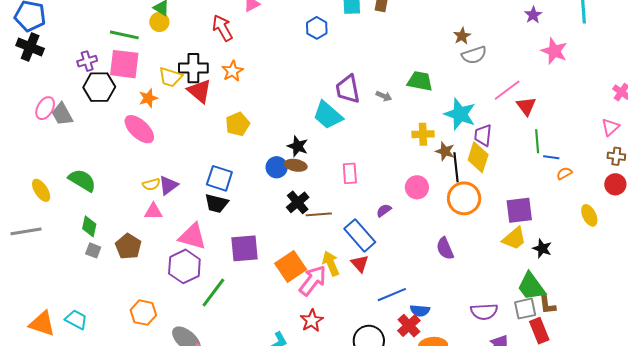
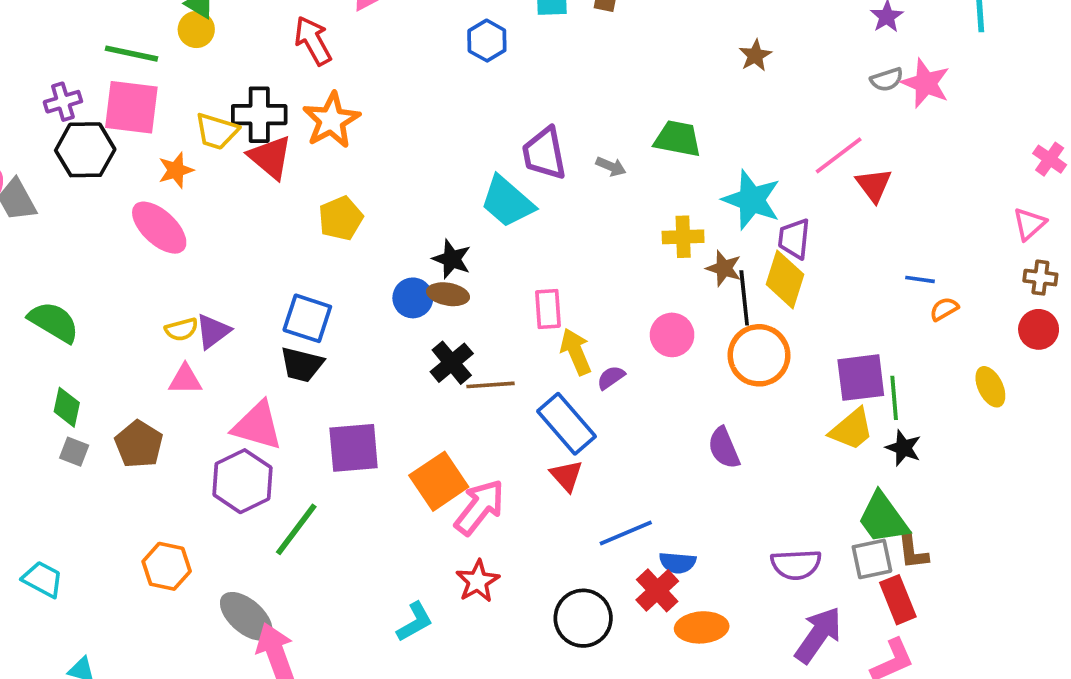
gray semicircle: (474, 55) -> (887, 79), moved, size x0.7
orange star: (233, 71) -> (331, 120), size x1.4
green line: (537, 141) -> (894, 398), moved
yellow arrow: (331, 263) -> (576, 352), moved

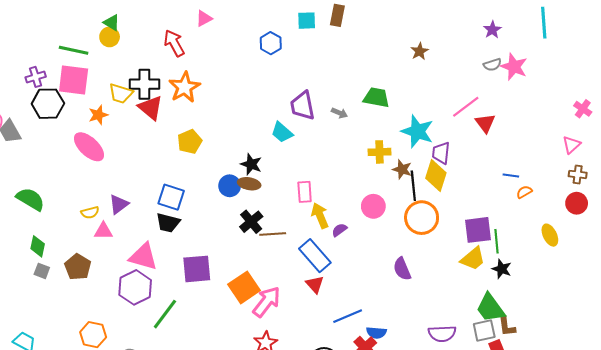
cyan trapezoid: (507, 202) -> (282, 132), size x0.7
yellow semicircle: (181, 329) -> (90, 212), moved

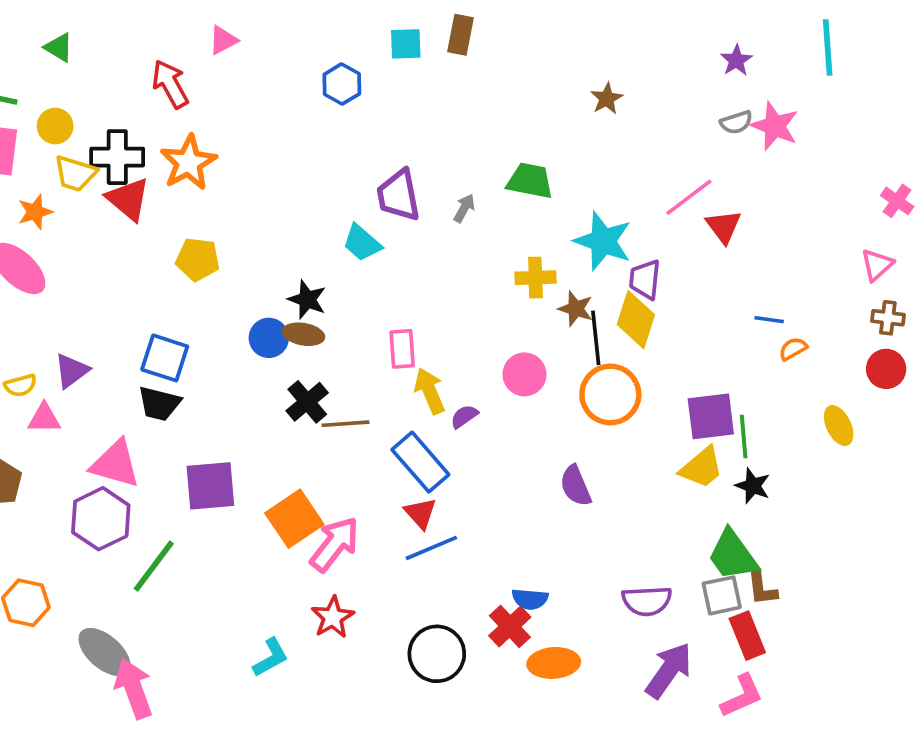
yellow circle: (110, 37) -> (55, 126), moved
gray arrow: (339, 113) -> (464, 208), turned -84
yellow pentagon: (190, 142) -> (198, 259), turned 30
blue line: (348, 316) -> (431, 548), moved

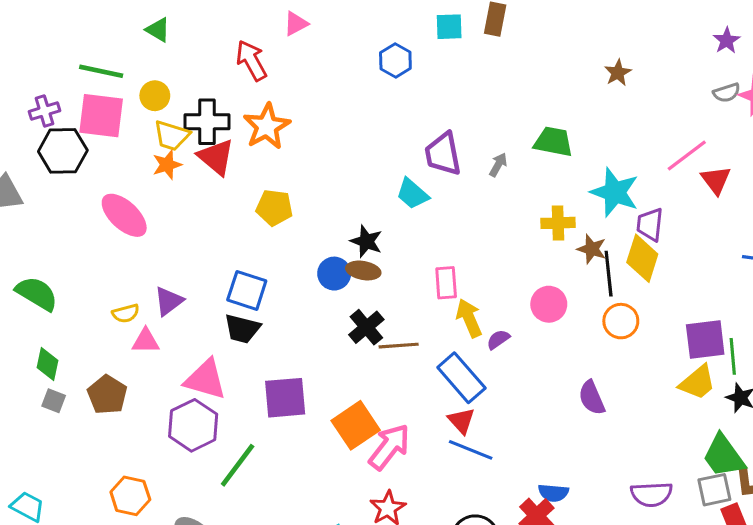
orange star: (35, 212) -> (167, 165), moved
orange circle: (610, 394) -> (621, 321), size x0.7
blue line: (431, 548) -> (471, 450), turned 45

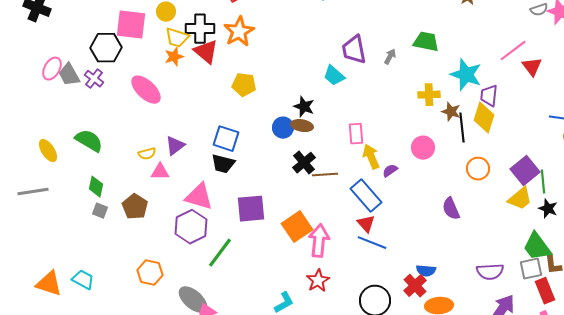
purple cross: (44, 111) -> (94, 79), moved, turned -36
orange circle: (621, 321) -> (478, 169), moved
purple square: (705, 339) -> (525, 171), turned -32
pink arrow: (389, 447) -> (319, 241), turned -32

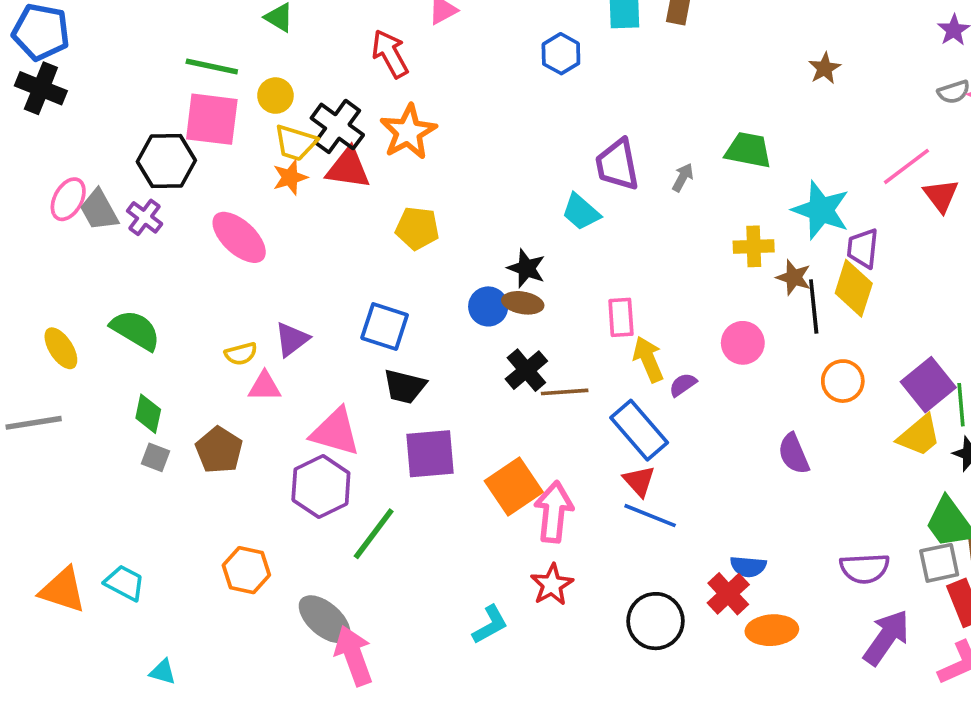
black cross: (200, 29) -> (337, 126), turned 36
red triangle: (206, 52) -> (348, 168), turned -32
black trapezoid: (223, 164) -> (405, 386), moved

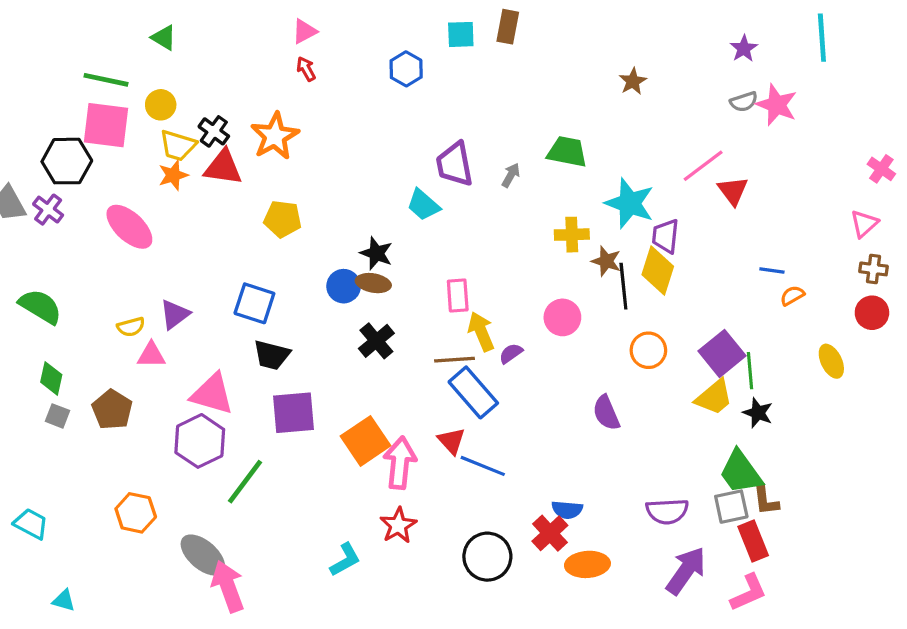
red arrow: (390, 54) -> (306, 69), moved, size x0.6
black cross: (337, 126) -> (214, 131), size x0.7
brown line: (565, 392) -> (455, 360), moved
red triangle: (639, 481) -> (451, 441), moved

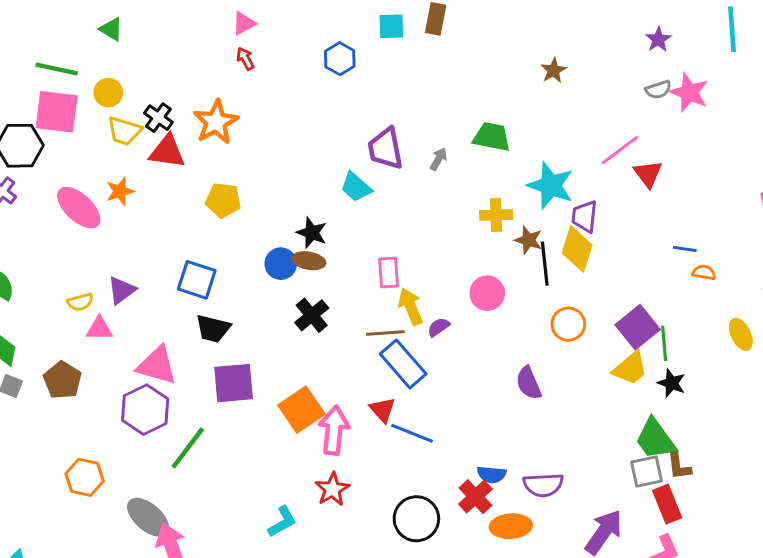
orange star: (173, 175) -> (120, 191), moved
orange semicircle: (792, 296) -> (704, 272), turned 40
purple semicircle: (667, 511) -> (543, 485), moved

